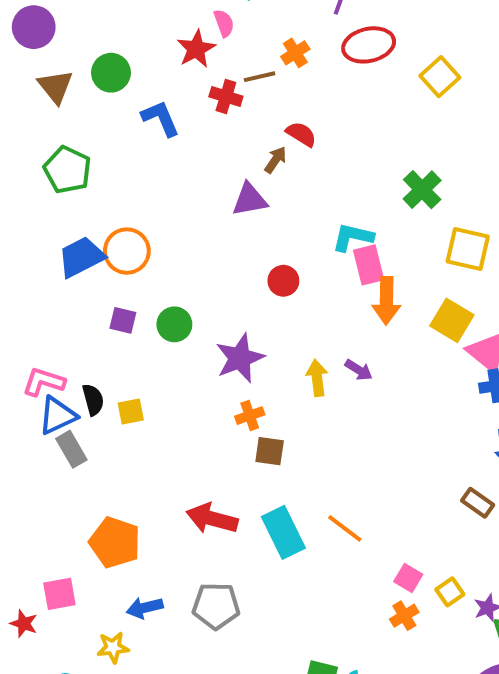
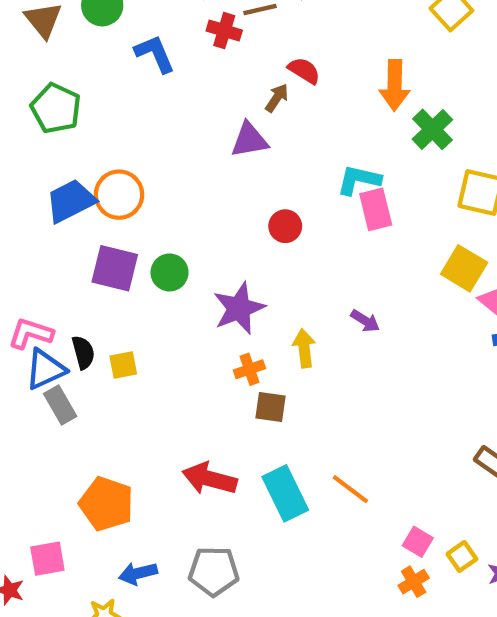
orange arrow: (386, 301) -> (395, 85), moved
purple square: (123, 320) -> (115, 268), size x1.6
yellow arrow: (317, 378) -> (304, 348), moved

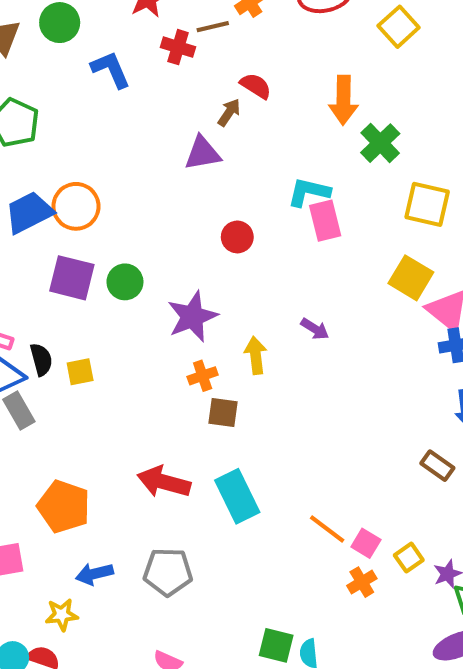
orange line: (350, 489) -> (327, 529), moved

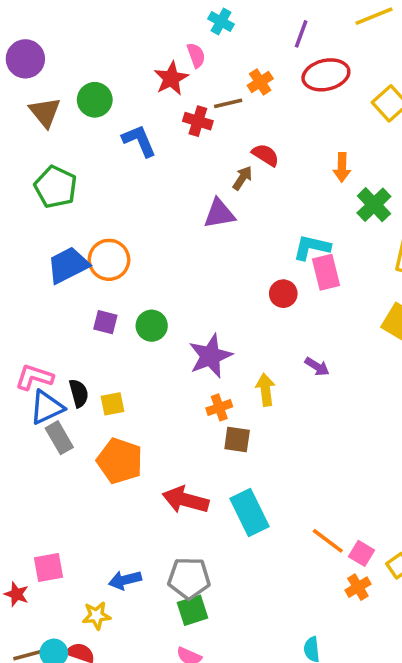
orange arrow: (343, 100) -> (342, 167), size x0.7
red circle: (237, 237) -> (283, 294), moved
purple square: (72, 278) -> (105, 322), size x0.6
orange pentagon: (64, 506) -> (120, 461), moved
green square: (276, 645) -> (193, 610), moved, turned -32

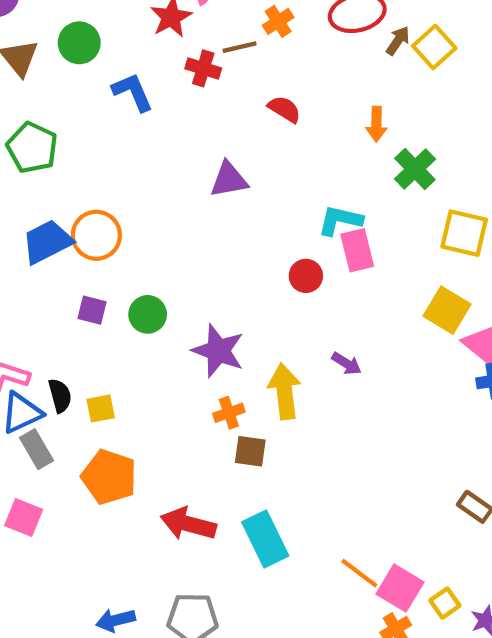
brown arrow: (242, 178) -> (398, 41), moved
purple star: (210, 356) -> (218, 351), turned -30
yellow arrow: (265, 390) -> (284, 391), size x1.4
pink square: (362, 553) -> (400, 588), size x1.5
pink square: (49, 568) -> (24, 518), moved, turned 32

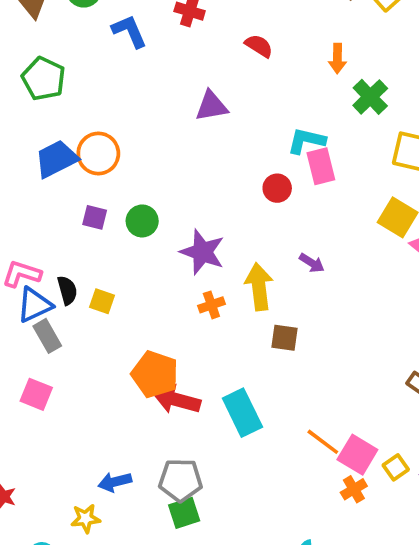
yellow square: (101, 408) -> (102, 301), turned 30
brown square: (250, 451) -> (284, 338), moved
orange pentagon: (109, 477) -> (155, 374), moved

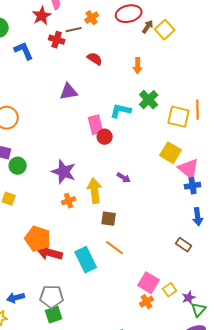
green cross: (370, 97) -> (149, 100), moved
pink rectangle: (321, 166) -> (96, 125), moved
green circle: (142, 221) -> (18, 166), moved
orange line: (323, 442) -> (115, 248), moved

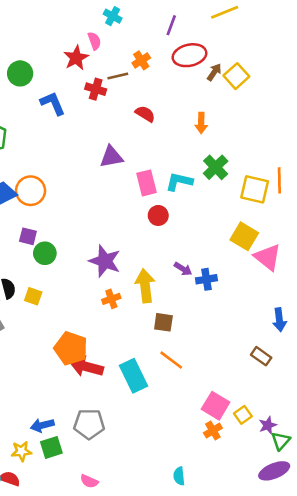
pink rectangle: (96, 125) -> (146, 183), moved
blue cross: (193, 186) -> (206, 279), moved
green square: (54, 315) -> (51, 447), moved

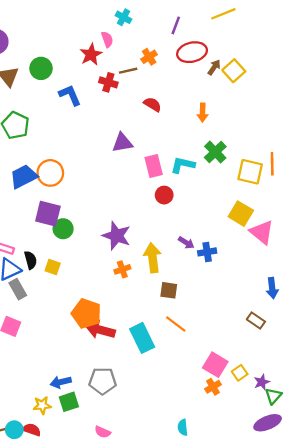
purple square: (28, 236) -> (48, 214), size x1.6

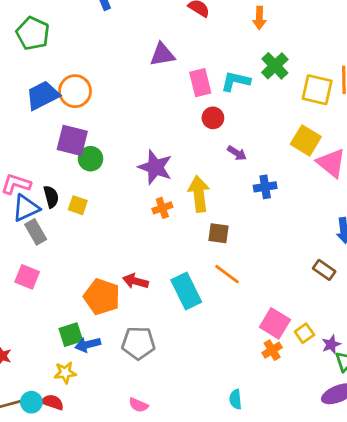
purple arrow: (186, 243) -> (237, 153), moved
orange pentagon: (86, 314) -> (102, 297), moved
red arrow: (100, 330) -> (136, 281), size x0.7
green square: (69, 402) -> (71, 335), moved

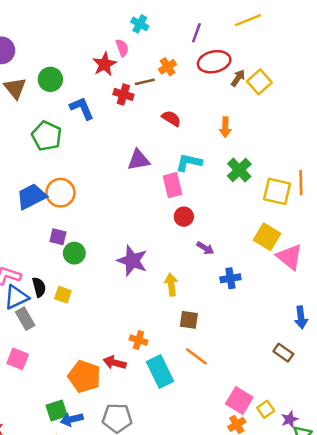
green pentagon: (33, 33) -> (47, 136), moved
cyan L-shape: (235, 81) -> (189, 162), moved
purple square: (72, 140) -> (58, 237), size x0.6
yellow arrow: (199, 194) -> (171, 285), size x0.7
orange cross: (162, 208) -> (139, 340), moved, turned 36

